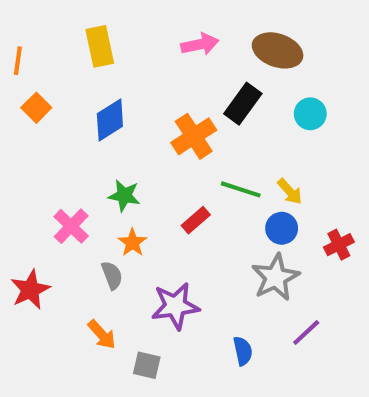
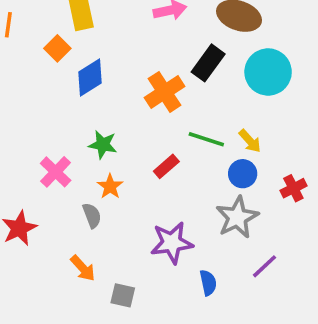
orange square: (36, 108) -> (57, 48), moved
cyan circle: (310, 114) -> (268, 72), size x1.6
purple star: (175, 306) -> (172, 243), moved

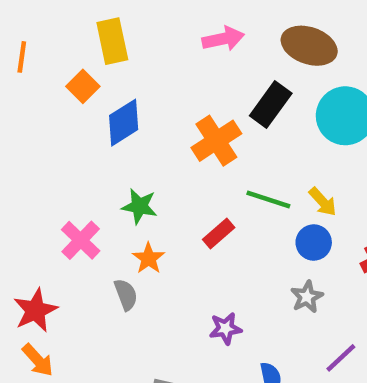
gray star: (237, 217) -> (307, 297), size x0.6
purple star: (172, 243) -> (225, 328), size x0.6
orange arrow: (83, 268) -> (38, 360), moved

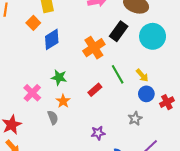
green line: (268, 200) -> (118, 74), turned 42
blue circle: (314, 242) -> (146, 94), moved

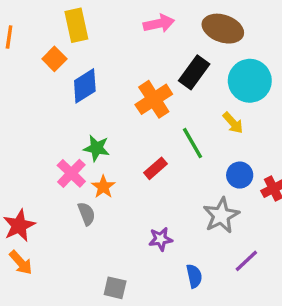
yellow arrow: (142, 75) -> (233, 123), moved
pink cross: (32, 93) -> (71, 173), moved
gray star: (135, 119) -> (221, 215), size x1.5

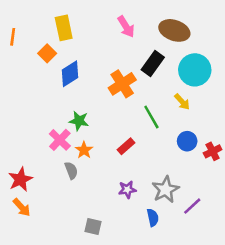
pink arrow: (159, 24) -> (126, 27), turned 70
red rectangle: (155, 168) -> (126, 146), moved
gray star: (221, 215) -> (165, 190), moved

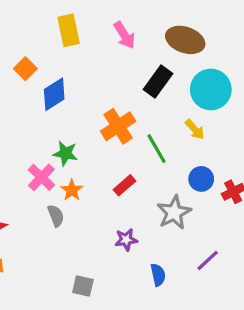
yellow rectangle: (64, 28) -> (69, 30), moved
orange cross: (122, 84) -> (118, 126), moved
gray star: (165, 190) -> (174, 213), moved

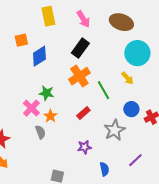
orange square: (25, 69) -> (21, 40), turned 32
black rectangle: (158, 81) -> (80, 48), moved

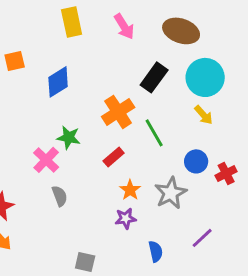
orange square: (21, 40) -> (15, 61), moved
black rectangle: (80, 48) -> (154, 77), moved
yellow arrow: (127, 78) -> (204, 115), moved
red rectangle: (83, 113) -> (114, 157), moved
orange star: (50, 116) -> (130, 190), moved

